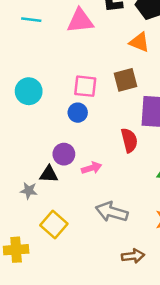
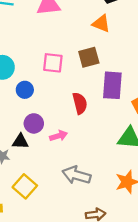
blue circle: (78, 113) -> (25, 90), moved
red semicircle: (129, 140) -> (80, 103), moved

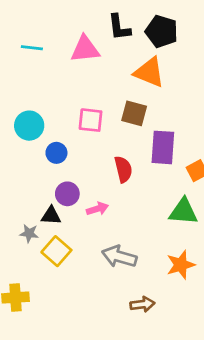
orange triangle: (101, 24) -> (149, 72), size x1.4
brown square: (89, 57) -> (134, 113), turned 30
yellow square: (25, 186) -> (56, 251), moved

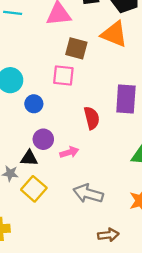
brown square: (134, 113) -> (76, 48), moved

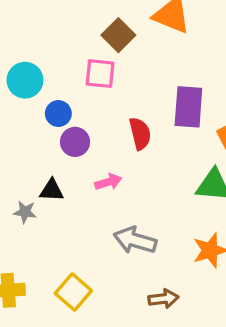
brown square: (76, 48) -> (118, 35), turned 30
purple circle: (43, 139) -> (75, 142), moved
yellow square: (34, 189) -> (73, 292), moved

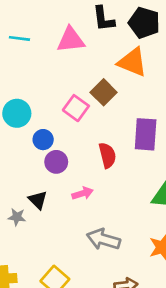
brown square: (118, 35) -> (104, 92), moved
pink square: (100, 74) -> (76, 108), turned 30
black triangle: (52, 190) -> (38, 200), turned 42

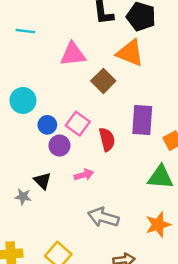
pink triangle: (71, 40) -> (73, 54), moved
pink square: (76, 108) -> (78, 124), moved

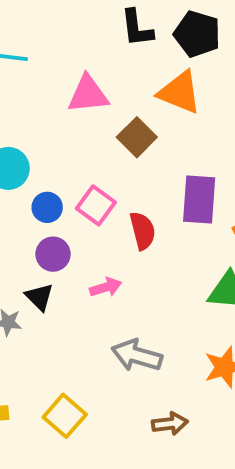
purple circle: (59, 146) -> (53, 254), moved

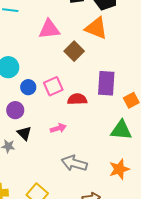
pink square: (96, 205) -> (53, 86), turned 30
red semicircle: (143, 231) -> (77, 99), turned -78
purple circle: (53, 254) -> (15, 110), moved

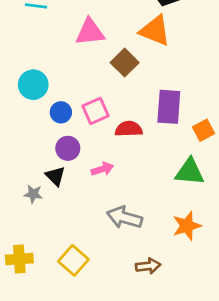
purple circle: (15, 110) -> (68, 148), moved

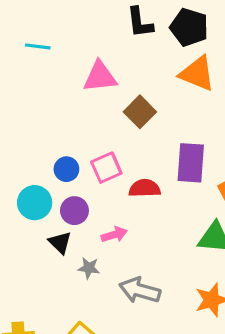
orange triangle: (155, 31) -> (197, 73), moved
cyan circle: (33, 85) -> (35, 203), moved
gray star: (33, 194) -> (89, 268), moved

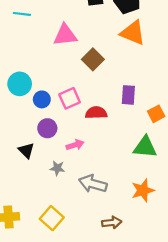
purple rectangle: (191, 163) -> (128, 95), size x0.7
cyan circle: (35, 203) -> (20, 84), moved
black triangle: (60, 242) -> (26, 150), moved

